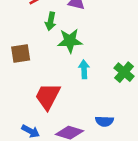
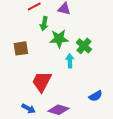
green cross: (124, 72) -> (84, 46), moved
blue semicircle: (104, 121) -> (96, 96), moved, turned -32

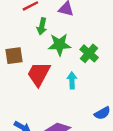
cyan arrow: (70, 61) -> (72, 80), moved
red trapezoid: (42, 82) -> (39, 74), moved

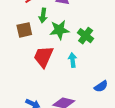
brown square: (14, 56) -> (24, 30), moved

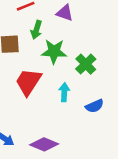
blue semicircle: (101, 86) -> (95, 106), moved

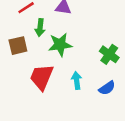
green cross: (86, 64) -> (109, 54), moved

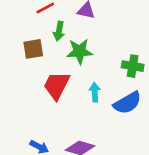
green cross: (109, 54) -> (133, 66), turned -30
blue semicircle: (107, 88) -> (127, 103), size x1.5

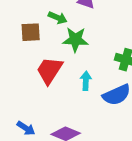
green arrow: (59, 31) -> (58, 18), turned -84

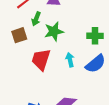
green arrow: (58, 18) -> (36, 19), turned 104

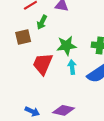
green star: (54, 31) -> (66, 46), moved

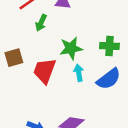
brown square: (23, 37) -> (14, 58), moved

